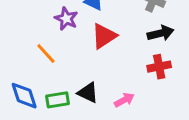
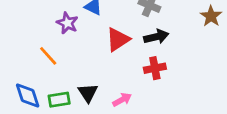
red triangle: (104, 36) -> (118, 39), moved
black triangle: (88, 93) -> (88, 93), turned 30

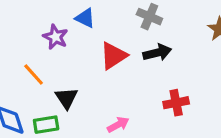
red cross: (155, 68) -> (176, 103), moved
black triangle: (88, 93) -> (66, 98), moved

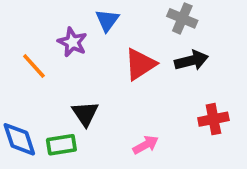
blue triangle: (85, 18) -> (107, 20), turned 40
orange line: (34, 74) -> (34, 66), moved

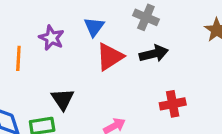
blue triangle: (107, 20) -> (94, 27), moved
orange line: (34, 66) -> (18, 58), turned 45

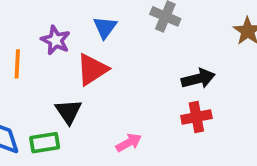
black arrow: (154, 54) -> (198, 79), moved
red triangle: (110, 57) -> (92, 69), moved

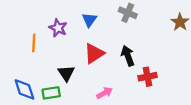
red triangle: (92, 69) -> (94, 53), moved
black arrow: (198, 79) -> (128, 56), moved, turned -96

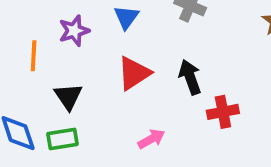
purple star: (58, 28) -> (74, 31), turned 30
black triangle: (66, 73) -> (68, 96), moved

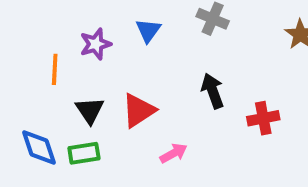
red triangle: (134, 73) -> (138, 110), moved
red cross: (223, 112) -> (263, 118), moved

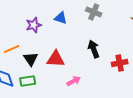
blue triangle: (148, 30) -> (61, 18), turned -48
orange line: (55, 69) -> (12, 49), moved, turned 63
red triangle: (138, 110) -> (56, 59), turned 36

